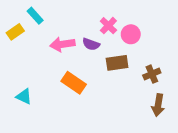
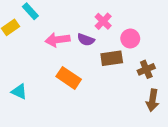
pink circle: (131, 34) -> (130, 38), moved

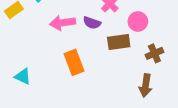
orange rectangle: (69, 78) -> (74, 62), turned 35
brown arrow: (152, 100) -> (146, 85), moved

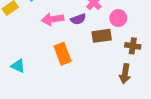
purple semicircle: (92, 23) -> (78, 19), turned -40
brown cross: (154, 53) -> (133, 46), turned 32

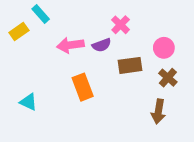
pink circle: (118, 18) -> (164, 48), moved
brown cross: (133, 46) -> (168, 78), turned 32

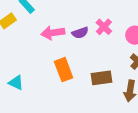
pink cross: (121, 25) -> (104, 27), moved
brown rectangle: (130, 65) -> (102, 78), moved

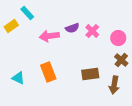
purple semicircle: (80, 33) -> (72, 28), moved
orange rectangle: (64, 70) -> (48, 72), moved

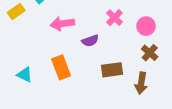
purple semicircle: (72, 28) -> (90, 41), moved

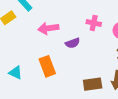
pink cross: (114, 18) -> (94, 23), turned -32
brown rectangle: (112, 70) -> (93, 84), moved

